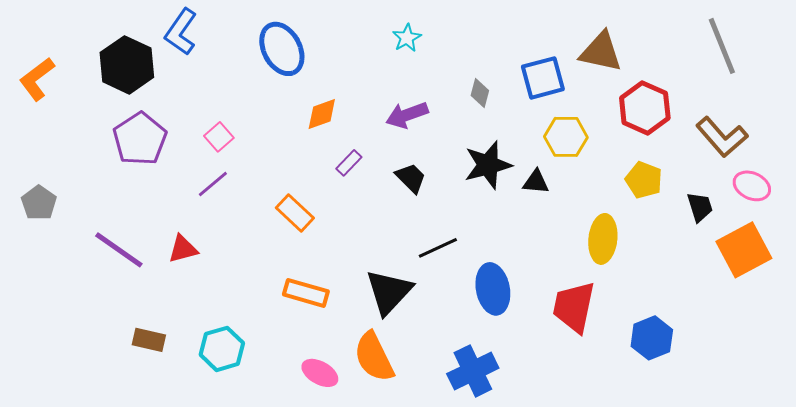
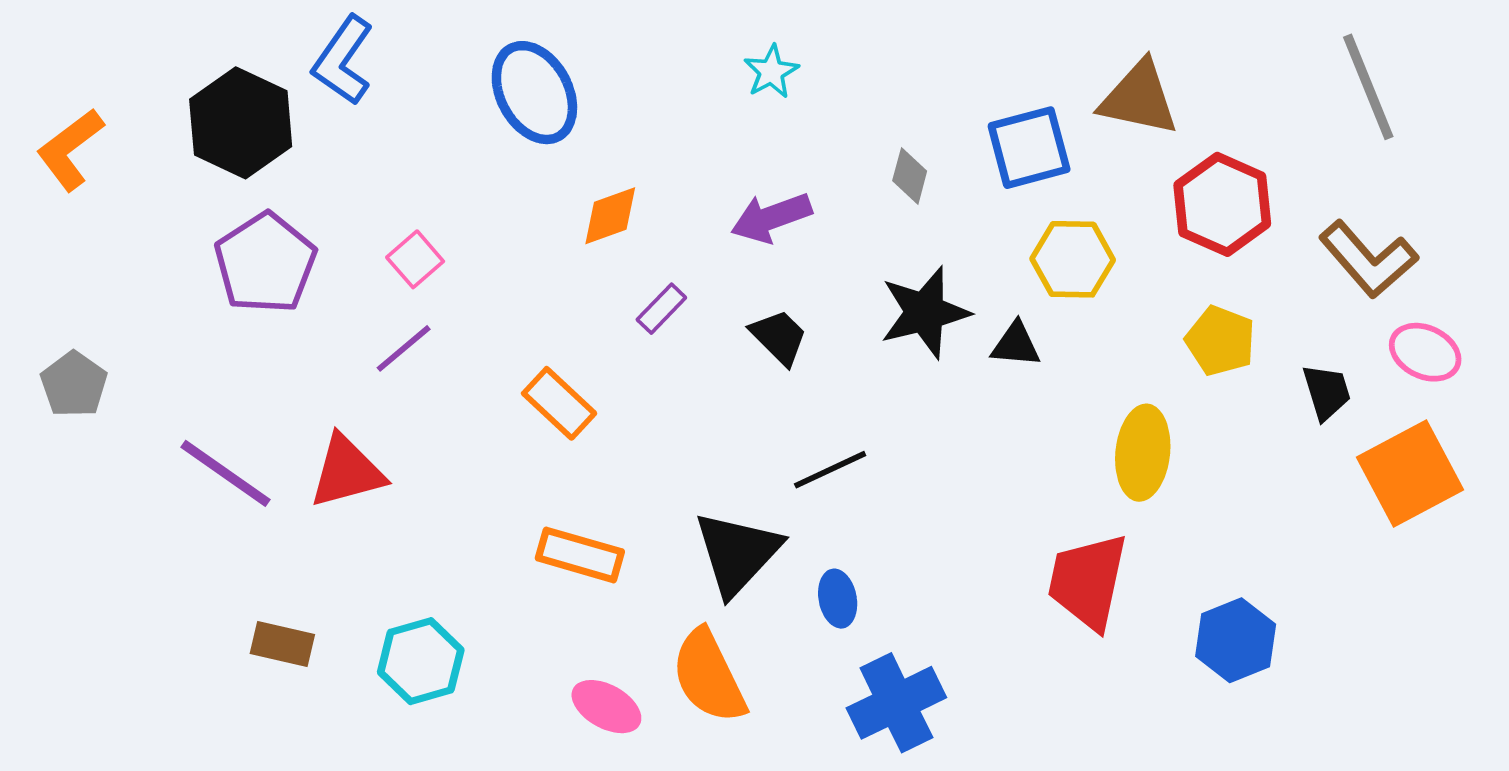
red triangle: (183, 249) -> (347, 472), size x1.4
blue ellipse: (493, 289) -> (838, 599), moved, size x0.6

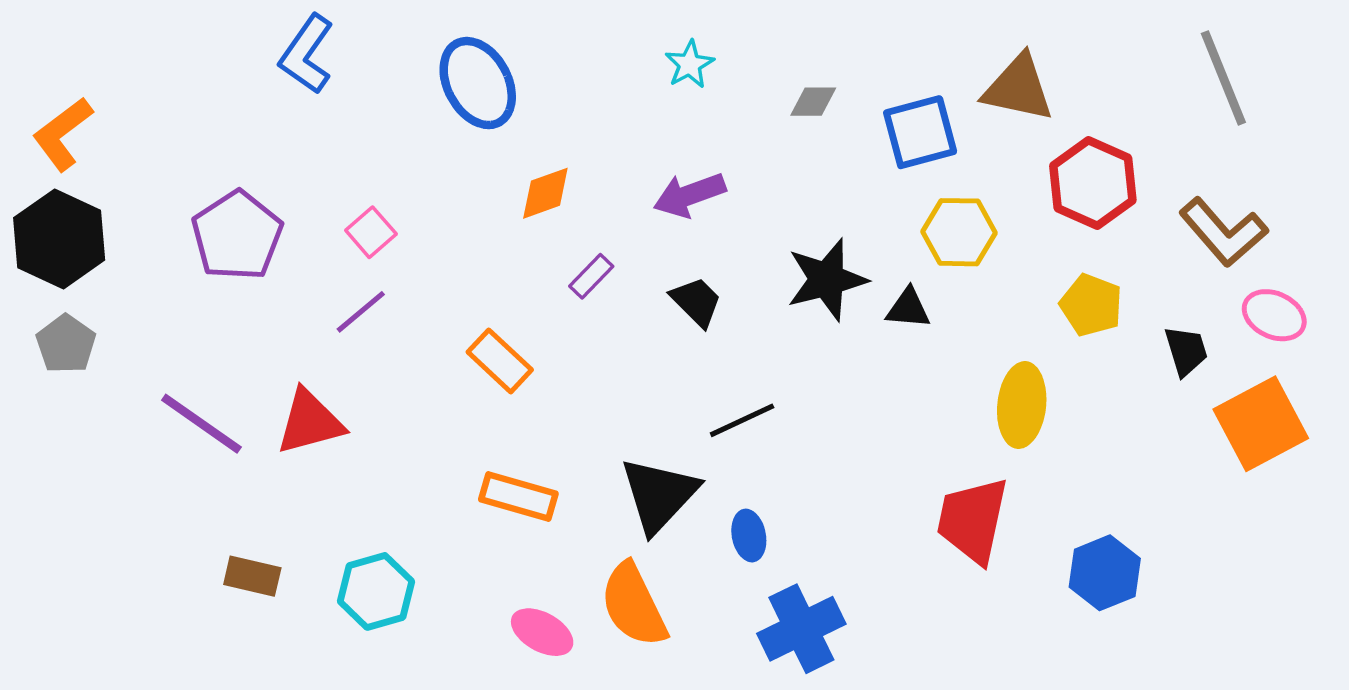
black hexagon: (241, 123) -> (59, 239), moved
gray diamond: (910, 176) -> (813, 102), moved, turned 75

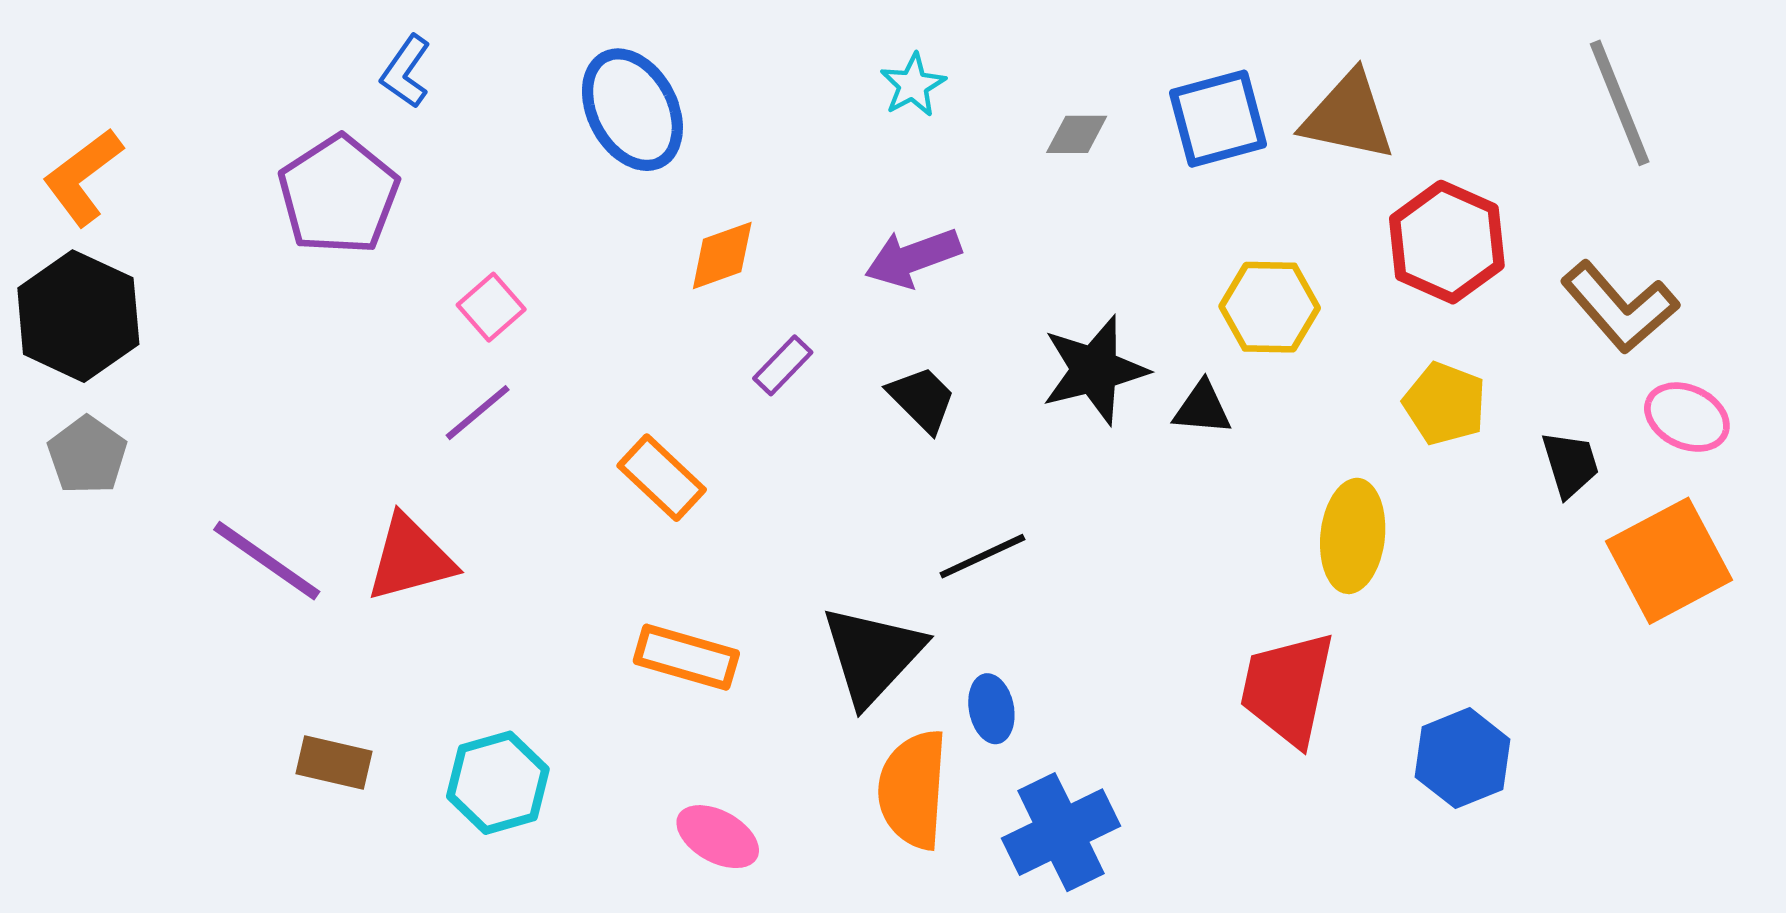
blue L-shape: (307, 54) -> (406, 72), size x0.7
blue square: (920, 132) -> (1218, 119), moved
purple pentagon: (237, 236) -> (339, 195), moved
orange semicircle: (634, 605) -> (913, 789), moved, turned 30

